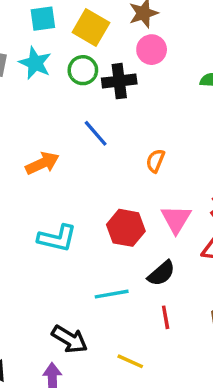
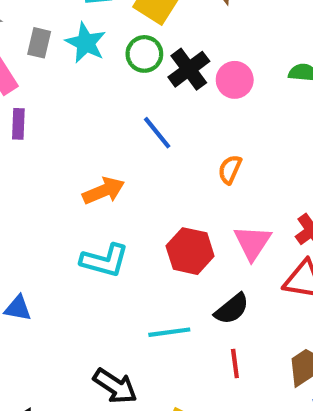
pink circle: (152, 50) -> (235, 80), moved
black cross: (119, 81) -> (189, 69), turned -32
orange arrow: (42, 163) -> (104, 191), moved

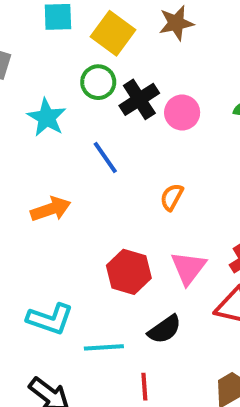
cyan star: (86, 43) -> (47, 118), moved
cyan L-shape: (105, 260) -> (50, 319), moved
red line: (235, 364) -> (144, 387), moved

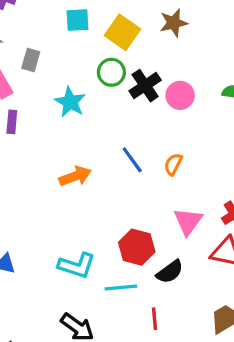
blue line: (105, 158) -> (132, 160), moved
red hexagon: (129, 272) -> (137, 247), moved

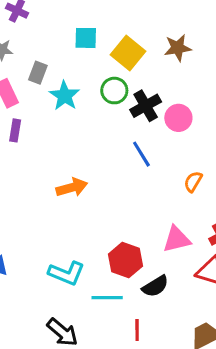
cyan star: (70, 102) -> (65, 96), moved
blue line: (132, 160) -> (141, 154), moved
orange semicircle: (173, 164) -> (193, 182), moved
pink triangle: (188, 221) -> (177, 239), turned 36

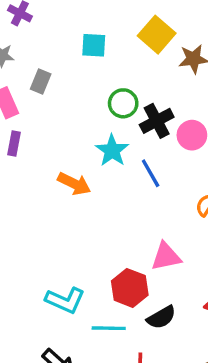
yellow square: (128, 53) -> (157, 35), moved
cyan star: (65, 96) -> (112, 151), moved
orange arrow: (72, 187) -> (74, 184), moved, turned 40
pink triangle: (177, 239) -> (166, 256), moved

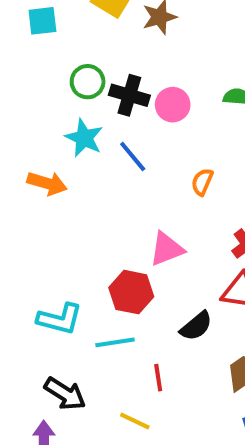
black cross: (157, 121) -> (129, 95), turned -36
black semicircle: (161, 317) -> (196, 326), moved

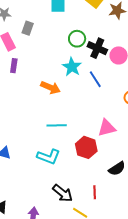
cyan line: (115, 342) -> (57, 125), moved
black arrow: (65, 394) -> (63, 193), moved

